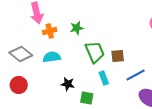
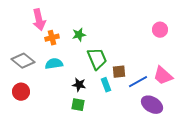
brown square: (118, 56) -> (119, 72), moved
black star: (68, 84) -> (79, 85), moved
green square: (87, 98) -> (78, 105), moved

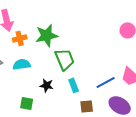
green star: (79, 35) -> (47, 35), size x1.6
brown square: (119, 72) -> (87, 106), moved
green square: (78, 105) -> (27, 103), moved

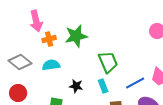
green trapezoid: (65, 59) -> (108, 62), moved

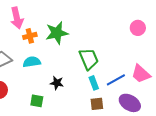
cyan rectangle: (103, 86) -> (94, 83), moved

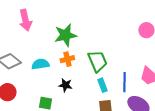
orange cross: (30, 36) -> (67, 59), moved
blue line: (116, 80) -> (124, 82), turned -60

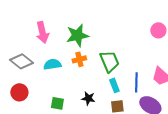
pink arrow: (25, 20) -> (42, 32), moved
black star: (65, 85) -> (88, 98), moved

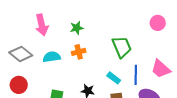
green star: (77, 35) -> (77, 28), size x0.6
green trapezoid: (109, 61) -> (122, 47), moved
cyan rectangle: (114, 85) -> (114, 78), turned -32

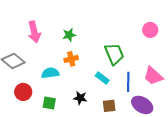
cyan semicircle: (52, 57) -> (50, 73), moved
cyan rectangle: (114, 78) -> (102, 78), moved
red circle: (19, 85) -> (23, 92), moved

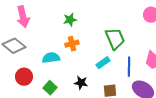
pink arrow: (34, 32) -> (23, 17), moved
cyan rectangle: (102, 78) -> (103, 63), turned -72
green square: (49, 103) -> (50, 88), turned 32

